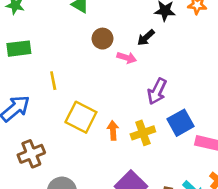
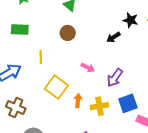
brown circle: (103, 39) -> (68, 33), moved
pink arrow: (127, 58) -> (88, 68), moved
brown cross: (31, 154) -> (16, 107), turned 36

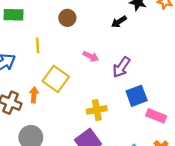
orange arrow: (78, 101) -> (34, 95), moved
yellow cross: (99, 106) -> (97, 110), moved

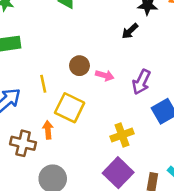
brown circle: (67, 18) -> (79, 66), moved
yellow line: (38, 45) -> (43, 84), moved

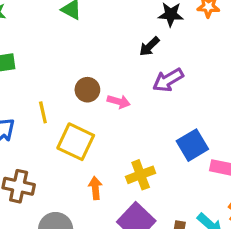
purple arrow: (141, 82) -> (168, 80), moved, turned 35
orange arrow: (48, 130) -> (95, 188), moved

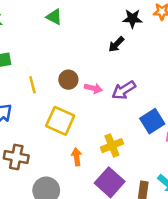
purple arrow: (168, 80) -> (124, 90), moved
yellow line: (43, 112) -> (32, 85), moved

